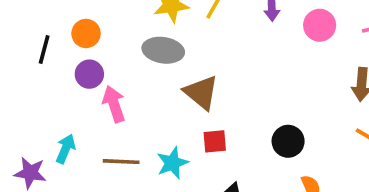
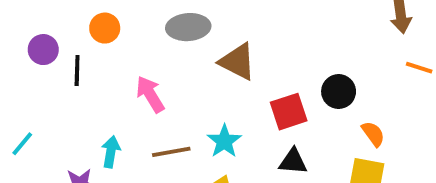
black line: (44, 50) -> (77, 71), moved
purple circle: (89, 74) -> (43, 50), moved
red square: (215, 141) -> (289, 112), moved, size x1.4

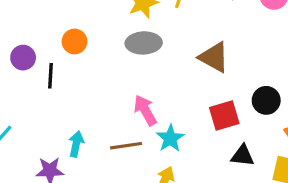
brown triangle: (237, 62) -> (214, 57), moved
pink arrow: (150, 94) -> (145, 110), moved
black triangle: (293, 162) -> (243, 156), moved

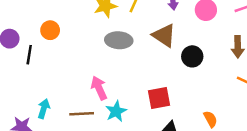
gray ellipse: (144, 43) -> (119, 40), moved
brown triangle: (214, 57) -> (164, 35), moved
black circle: (266, 100) -> (192, 56), moved

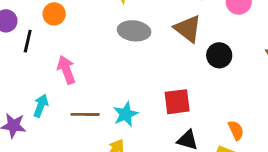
pink arrow: (99, 88) -> (66, 70), moved

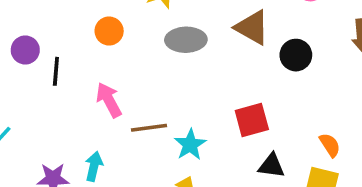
orange circle: (54, 14) -> (109, 31), moved
cyan arrow: (41, 106) -> (94, 166), moved
brown line: (85, 114) -> (149, 128), moved

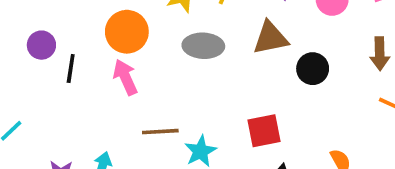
brown triangle: (252, 28) -> (271, 38), turned -45
orange circle: (109, 31) -> (127, 32), size x1.5
pink arrow: (109, 100) -> (125, 77), moved

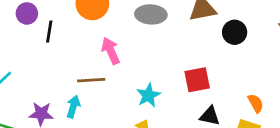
pink arrow: (125, 77) -> (111, 51), moved
brown line: (160, 132) -> (91, 80), moved

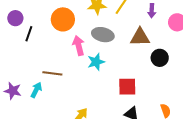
pink arrow: (111, 51) -> (79, 46), moved
cyan star: (148, 95) -> (96, 62), moved

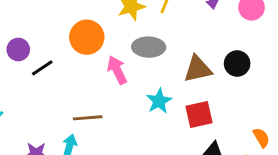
black line: (29, 34) -> (42, 68), turned 49
brown triangle: (140, 37) -> (198, 69), moved
cyan star: (96, 62) -> (159, 101), moved

